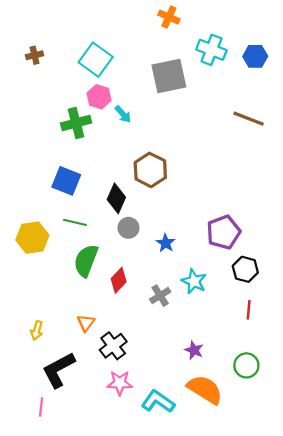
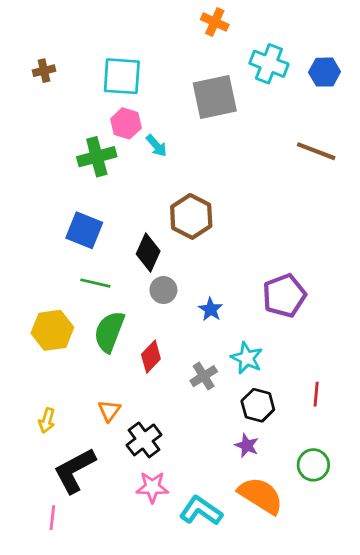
cyan square: (96, 60) -> (122, 76), turned -32
yellow hexagon: (32, 238) -> (52, 330), moved
black hexagon: (245, 269) -> (258, 405), moved

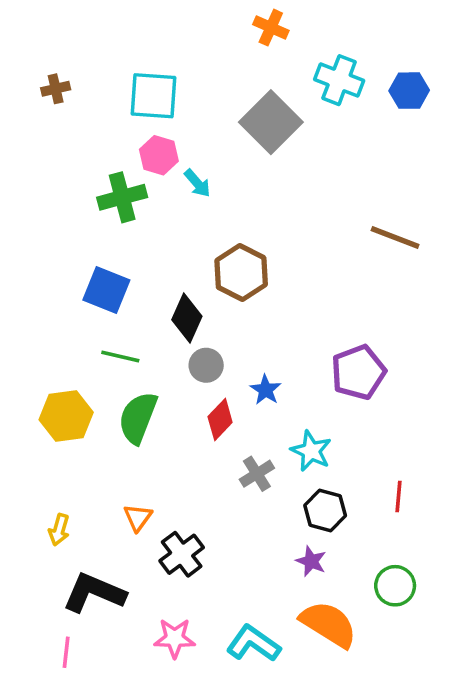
gray square: (215, 97) -> (271, 122), turned -33
brown line: (316, 151) -> (395, 238), moved
red diamond: (151, 357) -> (220, 419), moved
black L-shape: (75, 470) -> (94, 593), turned 51
pink star: (152, 487) -> (175, 638), moved

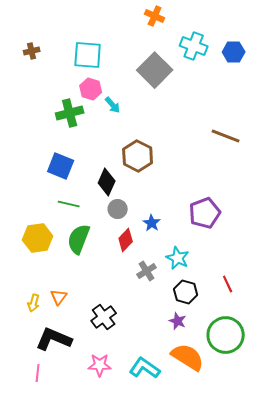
red line: (399, 496) -> (228, 284), turned -30
orange triangle: (138, 517) -> (59, 297), moved
green circle: (395, 586) -> (226, 335), size x1.6

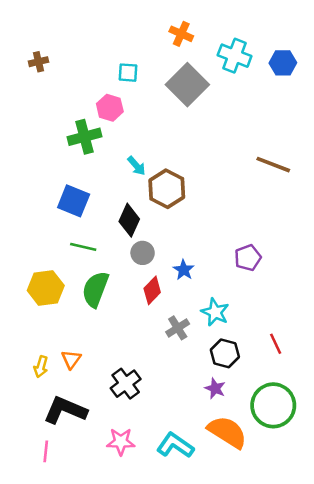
orange cross: (155, 16) -> (181, 34), moved
cyan square: (88, 55) -> (128, 73), moved, size x0.6
cyan arrow: (113, 105) -> (136, 166), moved
purple pentagon: (205, 213) -> (248, 258), size x0.7

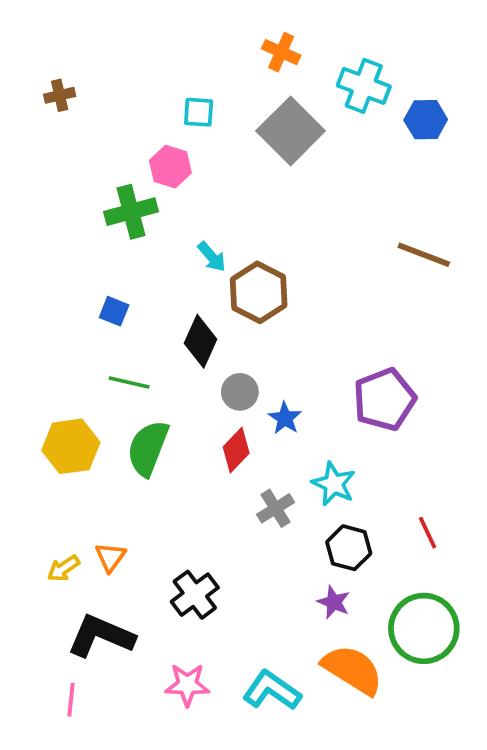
blue hexagon: (283, 63) -> (426, 120), moved
blue square: (74, 201) -> (114, 311), size x0.6
gray circle: (143, 253) -> (240, 392), moved
purple pentagon: (248, 258) -> (384, 399), size x1.5
yellow arrow: (41, 367) -> (63, 568), turned 40

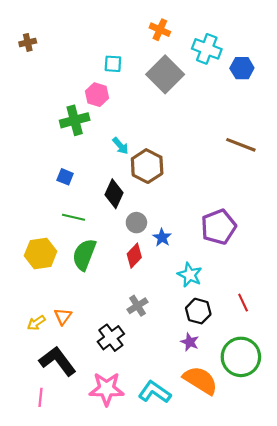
brown cross: (60, 95) -> (28, 42), moved
gray cross: (276, 508) -> (137, 306), moved
black L-shape: (101, 636) -> (58, 361), turned 30
pink star: (187, 685) -> (107, 389), size x1.4

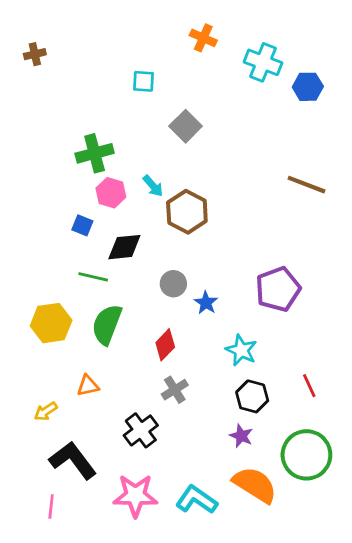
gray square: (165, 74) -> (186, 126), moved, size x0.7
pink hexagon: (97, 95) -> (111, 193), moved
black diamond: (114, 194) -> (124, 247), moved, turned 60
red diamond: (134, 256) -> (165, 345), moved
orange triangle: (63, 316) -> (88, 386), moved, turned 42

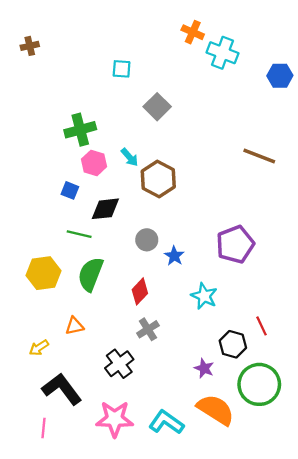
orange cross: (203, 38) -> (193, 32), moved
blue hexagon: (308, 87) -> (280, 76), moved
black hexagon: (252, 396) -> (233, 344), moved

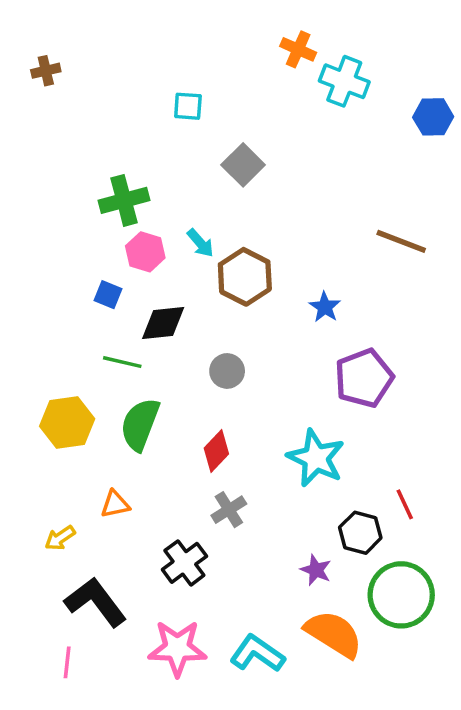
blue star: (174, 256) -> (325, 307), moved
cyan star: (204, 296) -> (316, 458), size x1.4

